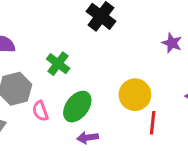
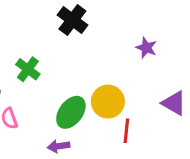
green ellipse: (77, 107) -> (71, 112), moved

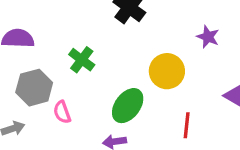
yellow circle: (108, 102) -> (167, 71), moved

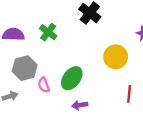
green cross: (82, 60) -> (48, 32), moved
green ellipse: (128, 106) -> (72, 78), moved

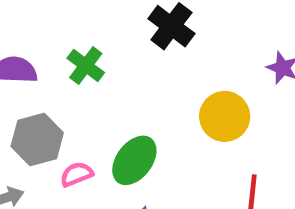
pink semicircle: (44, 85) -> (77, 174), turned 88

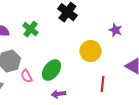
pink semicircle: (77, 174) -> (26, 76), turned -96

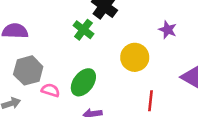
green cross: (30, 29) -> (83, 30), moved
pink semicircle: (26, 76) -> (51, 90), turned 136

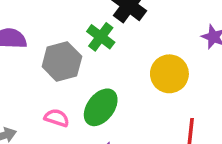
gray hexagon: (28, 70) -> (62, 62), moved

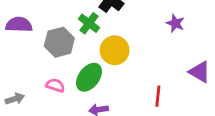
yellow circle: (169, 74) -> (115, 50), moved

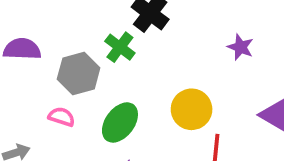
yellow circle: (115, 50) -> (192, 109), moved
pink semicircle: (55, 85) -> (62, 117), moved

